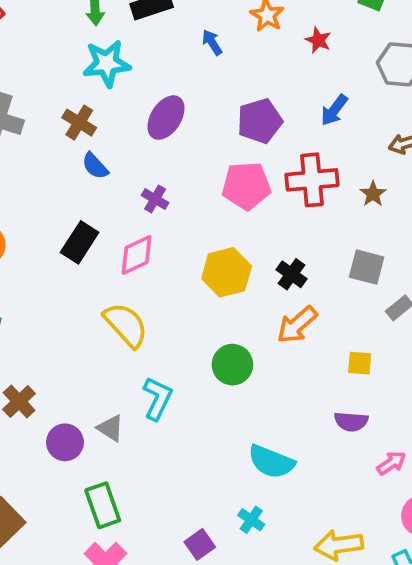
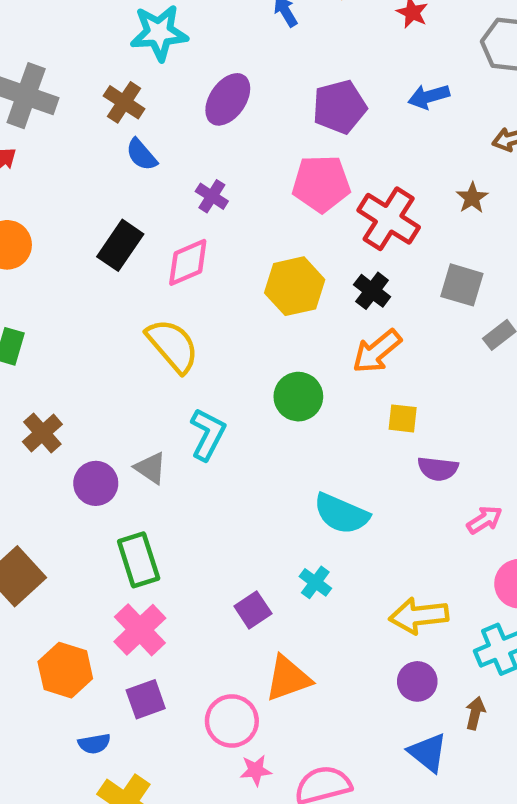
blue arrow: (334, 110) -> (429, 96), turned 36
red cross: (312, 180) -> (389, 219), moved, turned 36
yellow square: (360, 363) -> (403, 418), moved

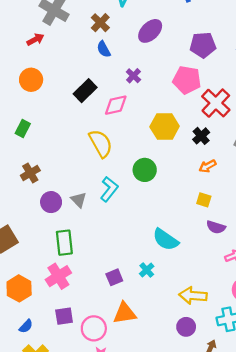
orange arrow: (377, 351) -> (208, 166), moved, size x0.7
green circle: (298, 397) -> (145, 170), moved
purple square: (146, 699) -> (64, 316), moved
blue semicircle: (94, 744) -> (26, 326), turned -48

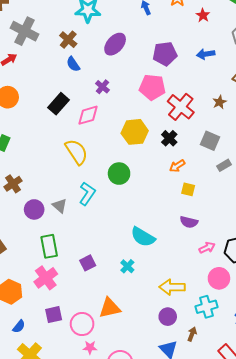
yellow square: (204, 200) -> (188, 189), moved
purple square: (114, 277) -> (88, 263), moved

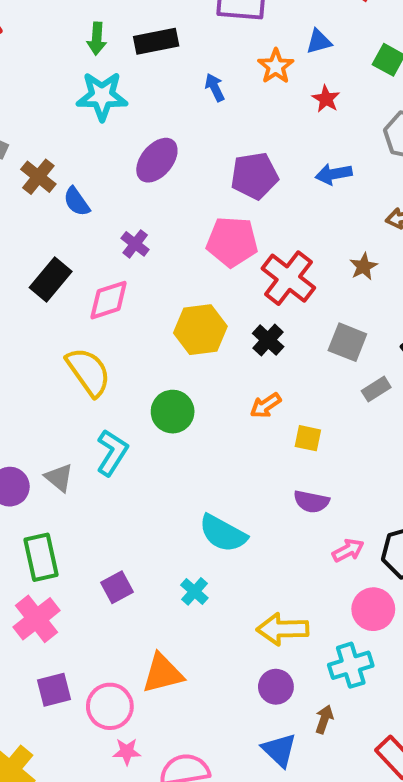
brown cross: (68, 40) -> (38, 177), moved
orange arrow: (177, 166) -> (266, 405), moved

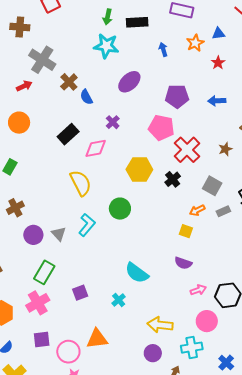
orange arrow: (266, 405) -> (197, 210), moved
green rectangle: (41, 557) -> (44, 272), turned 35

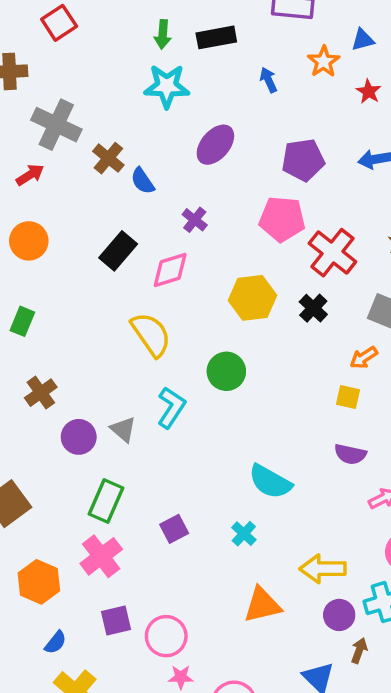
orange triangle: (97, 339) -> (262, 605), moved
purple circle: (153, 353) -> (339, 615), moved

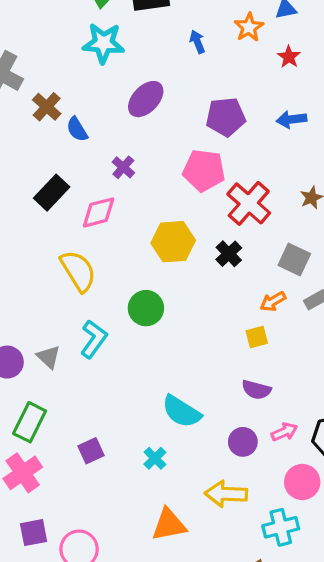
yellow square: (348, 397) -> (257, 337), turned -30
purple circle: (339, 615) -> (243, 442), moved

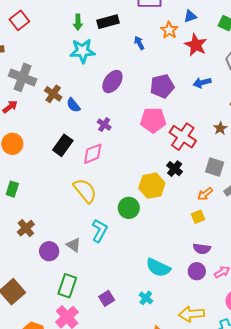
red star: (289, 57) -> (196, 45), size x1.6
yellow hexagon: (173, 242) -> (152, 186), moved
purple circle: (243, 442) -> (197, 271), moved

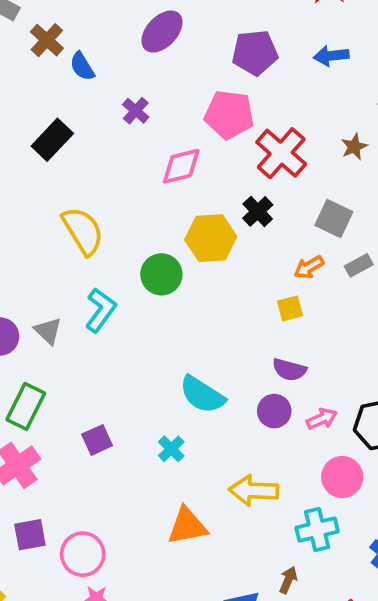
pink diamond: (93, 154) -> (181, 166), moved

